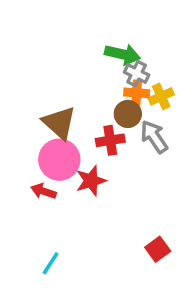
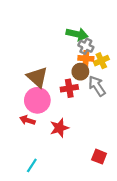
red star: (91, 181) -> (59, 128), moved
red square: (158, 249) -> (99, 157), turned -32

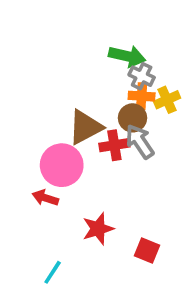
brown triangle: (37, 77) -> (85, 127), moved, turned 50
gray arrow: (97, 86) -> (140, 142), moved
red star: (59, 128) -> (98, 229), moved
red square: (99, 157) -> (147, 251), moved

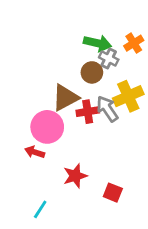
orange cross: (142, 96) -> (134, 43), moved, turned -36
yellow cross: (167, 100) -> (128, 96), moved, size x1.5
brown circle: (132, 118) -> (92, 72), moved

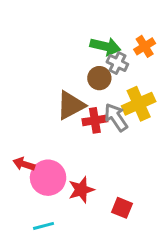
pink circle: (47, 127) -> (48, 178), moved
red arrow: (35, 152) -> (24, 164), moved
cyan line: (40, 209) -> (44, 226), turned 42

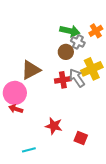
brown triangle: (71, 105) -> (31, 70), moved
pink circle: (48, 178) -> (15, 93), moved
red star: (81, 190) -> (54, 126), turned 30

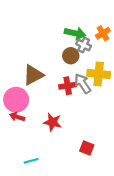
yellow cross: (92, 69) -> (99, 74), turned 30
red star: (54, 126) -> (53, 122), moved

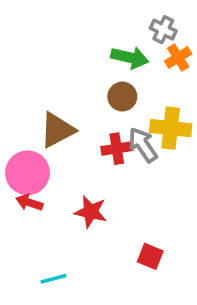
gray cross: (84, 45) -> (163, 30), moved

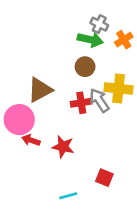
gray cross: (163, 30) -> (99, 24), moved
red arrow: (29, 203) -> (31, 140), moved
cyan line: (54, 279) -> (68, 196), moved

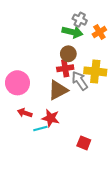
brown triangle: (40, 90) -> (58, 90), moved
red cross: (81, 103) -> (65, 68), moved
pink circle: (19, 120) -> (17, 83), moved
cyan line: (68, 196) -> (40, 128), moved

